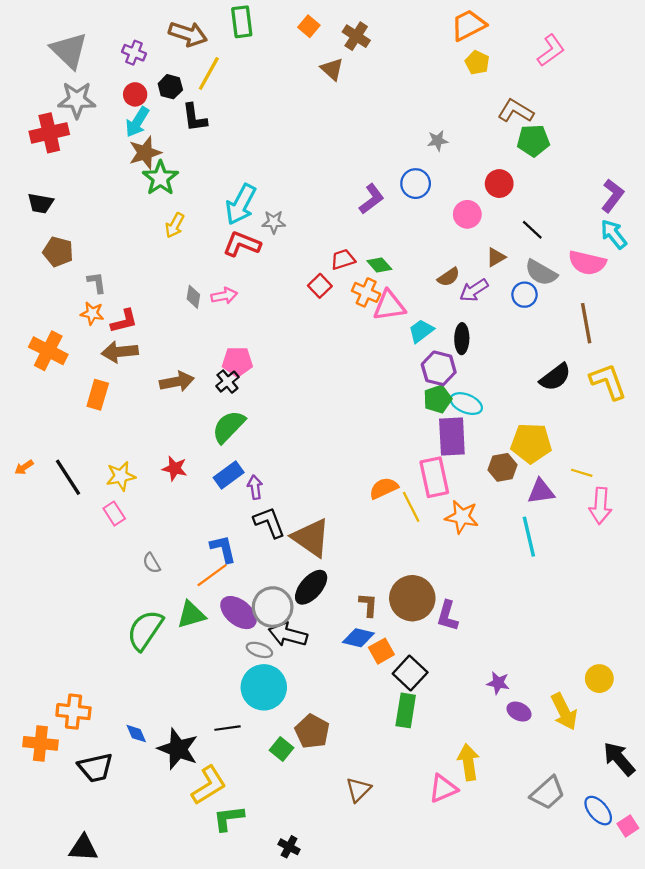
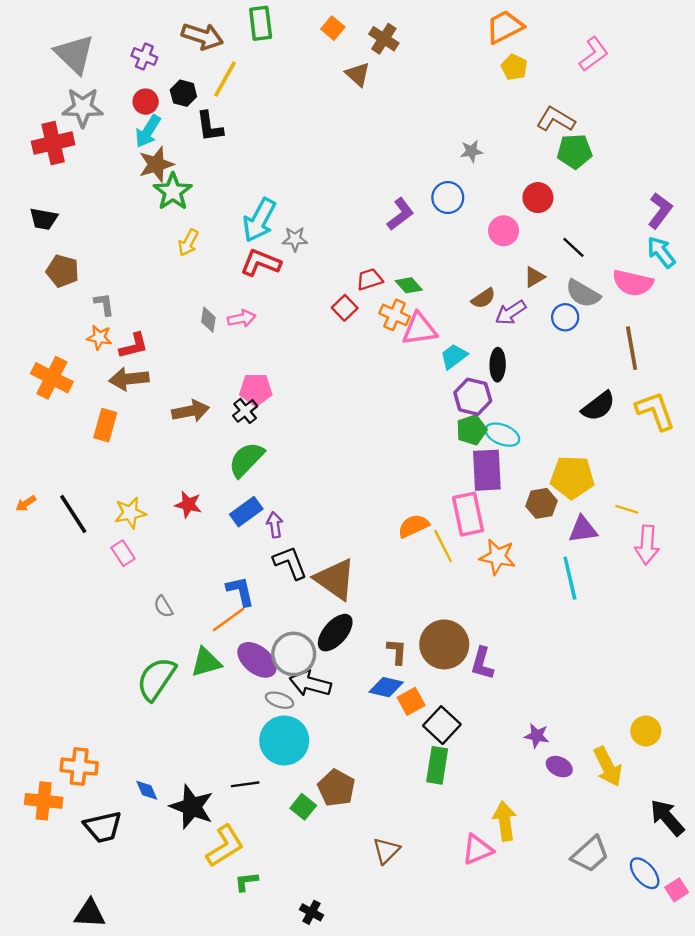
green L-shape: (229, 818) -> (246, 882), size x0.7

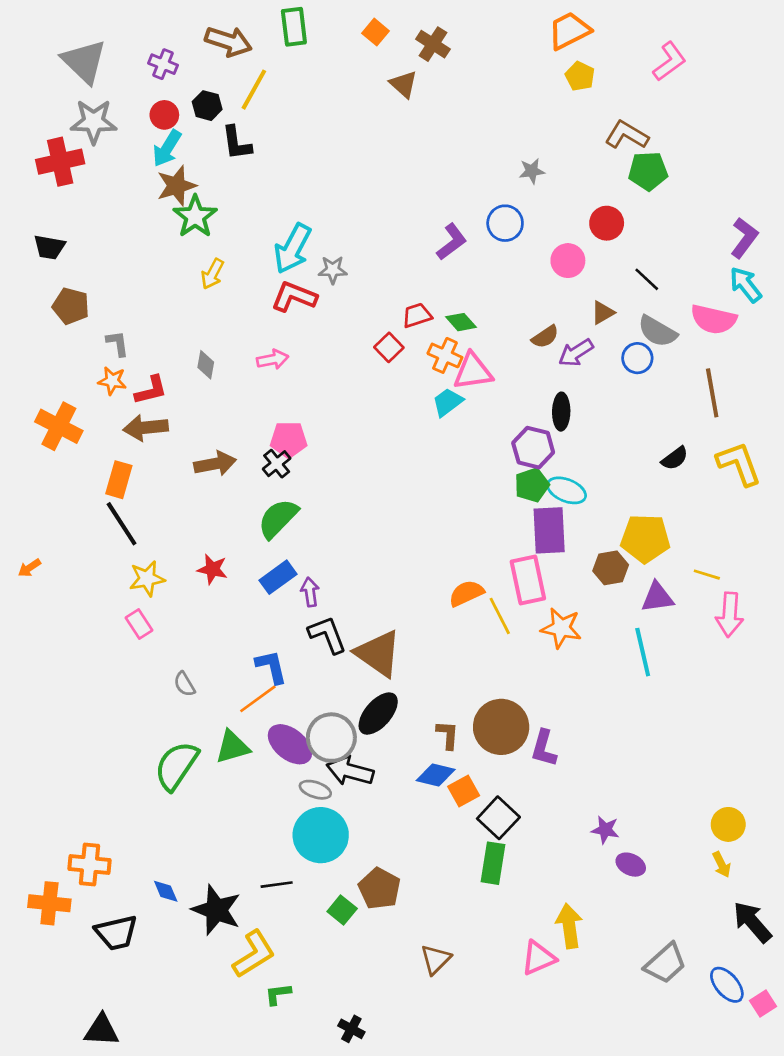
gray diamond: (208, 320) -> (206, 365), moved
cyan trapezoid: (454, 356) -> (448, 402), moved
black semicircle: (598, 406) -> (675, 458), size x0.7
black line: (73, 514) -> (122, 524), moved
yellow arrow: (608, 767) -> (722, 865), moved, size x0.6

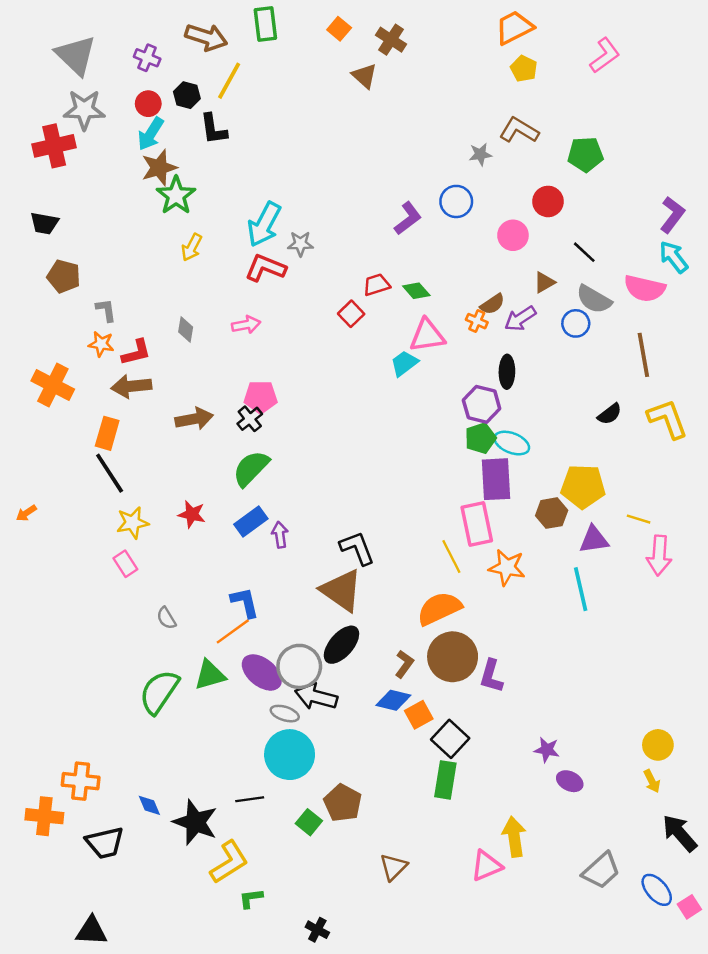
brown L-shape: (627, 135) -> (519, 130), moved
orange cross: (445, 355) -> (477, 321), moved, size x0.7
orange semicircle: (466, 593) -> (439, 608), moved, size x1.4
black L-shape: (327, 635) -> (357, 548), moved
brown L-shape: (448, 735) -> (404, 664), turned 32

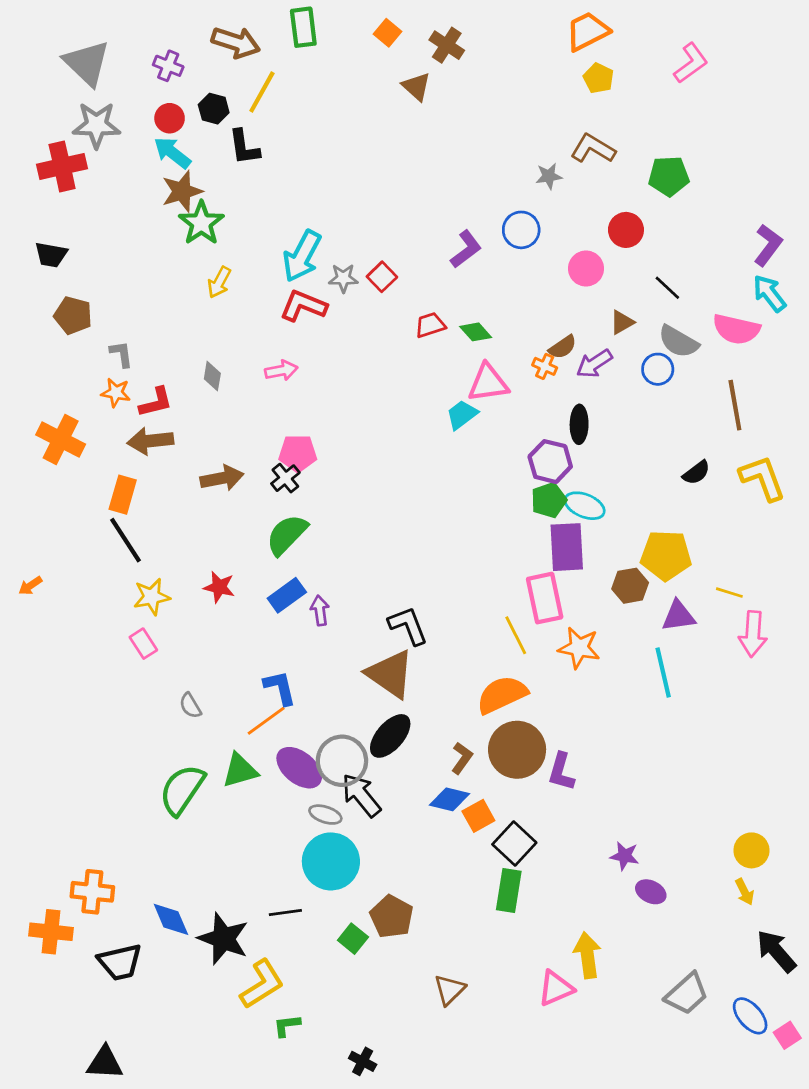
cyan arrow: (151, 134) -> (172, 153), turned 96
red square: (351, 314) -> (382, 277), moved
black arrow: (316, 697) -> (361, 795), turned 36
blue diamond: (149, 805) -> (171, 919), size x1.4

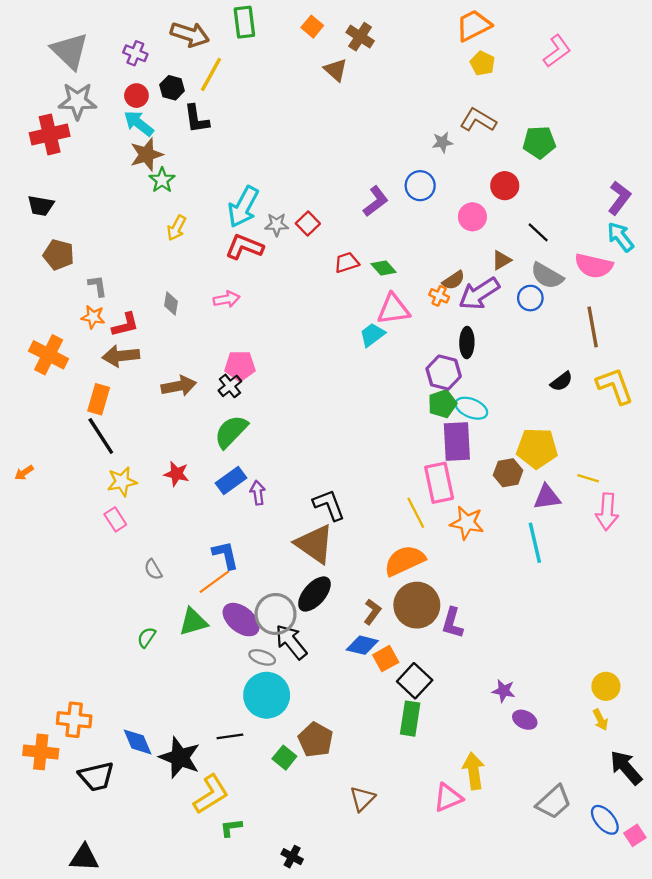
green star: (201, 223) -> (162, 180), size x0.7
purple arrow: (594, 364) -> (479, 294), size x1.4
green semicircle: (182, 790) -> (146, 637), size x0.5

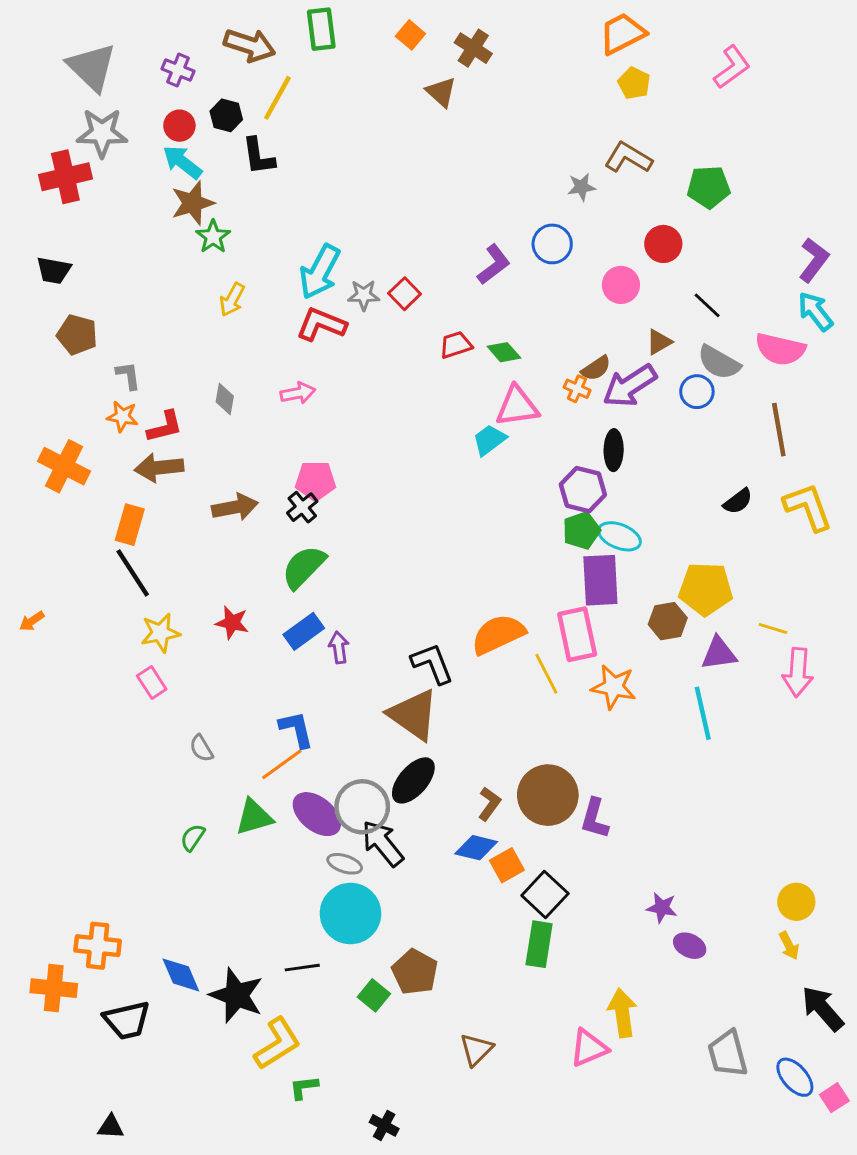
orange semicircle: (405, 561) -> (498, 634), moved
gray trapezoid: (554, 802) -> (728, 1054), turned 117
black triangle: (84, 858) -> (111, 1127), size x0.7

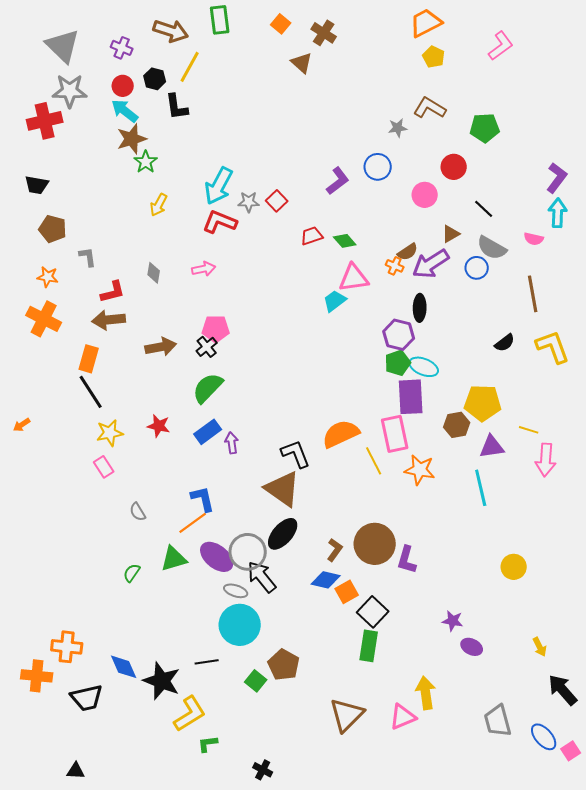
cyan arrow: (815, 311) -> (558, 213), turned 40
pink semicircle: (780, 349) -> (534, 239), size x0.6
orange star: (122, 416) -> (48, 277), moved
yellow circle: (796, 902) -> (514, 567), moved
brown triangle: (476, 1049) -> (347, 715), moved, size x1.5

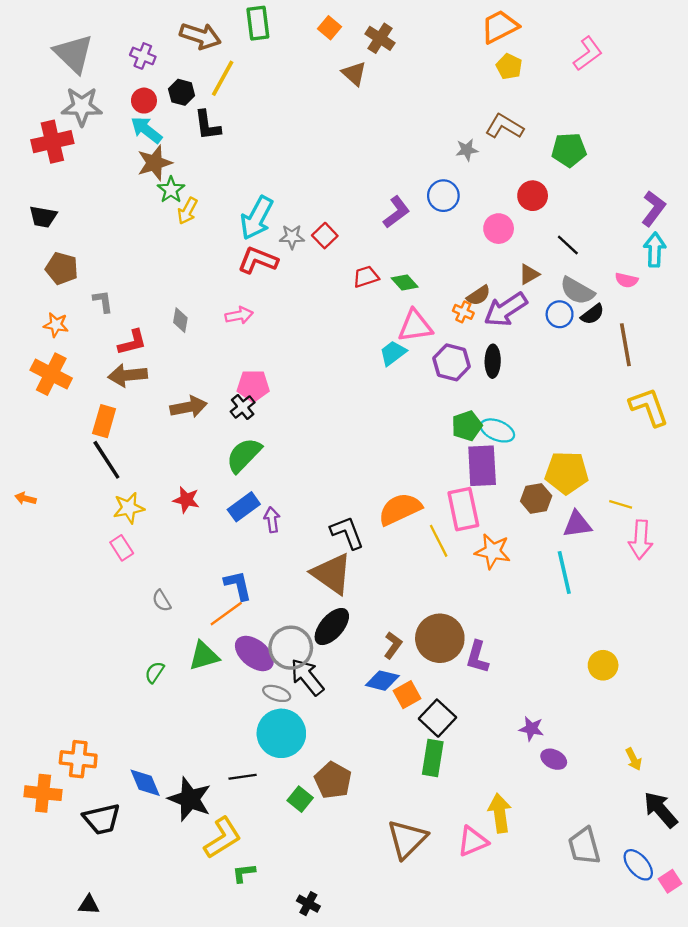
yellow arrow: (159, 205) -> (187, 211), moved
purple hexagon: (399, 335) -> (452, 362), moved
black semicircle: (505, 343) -> (592, 314), moved
orange arrow: (22, 425) -> (25, 499), turned 48

